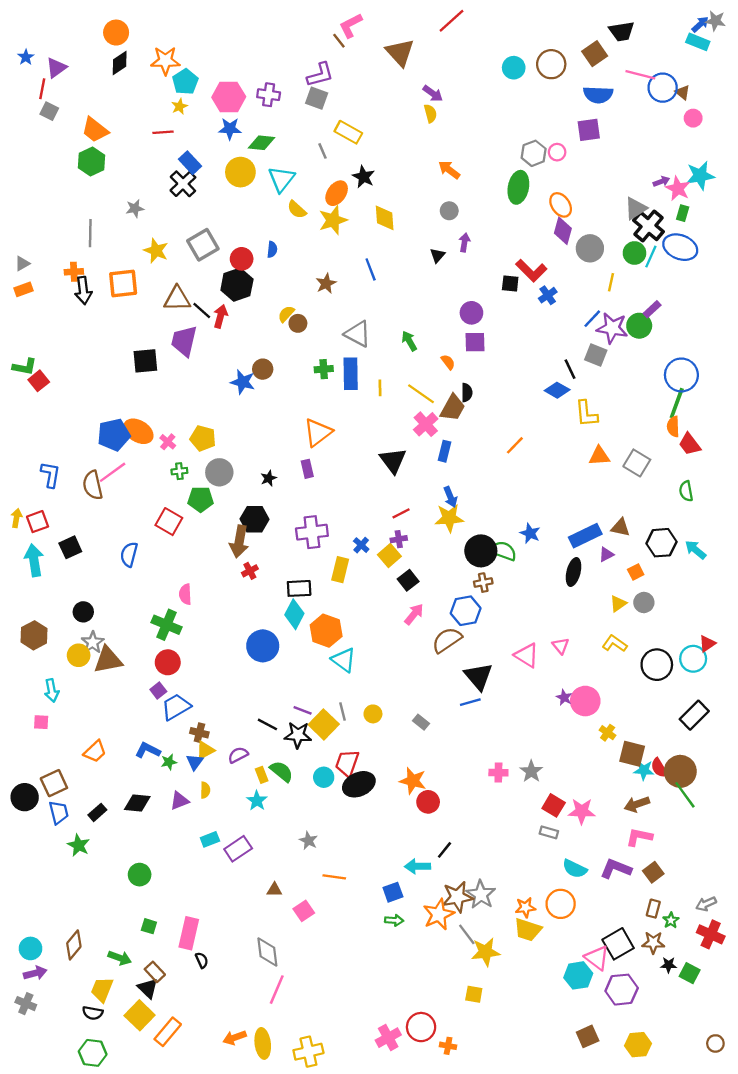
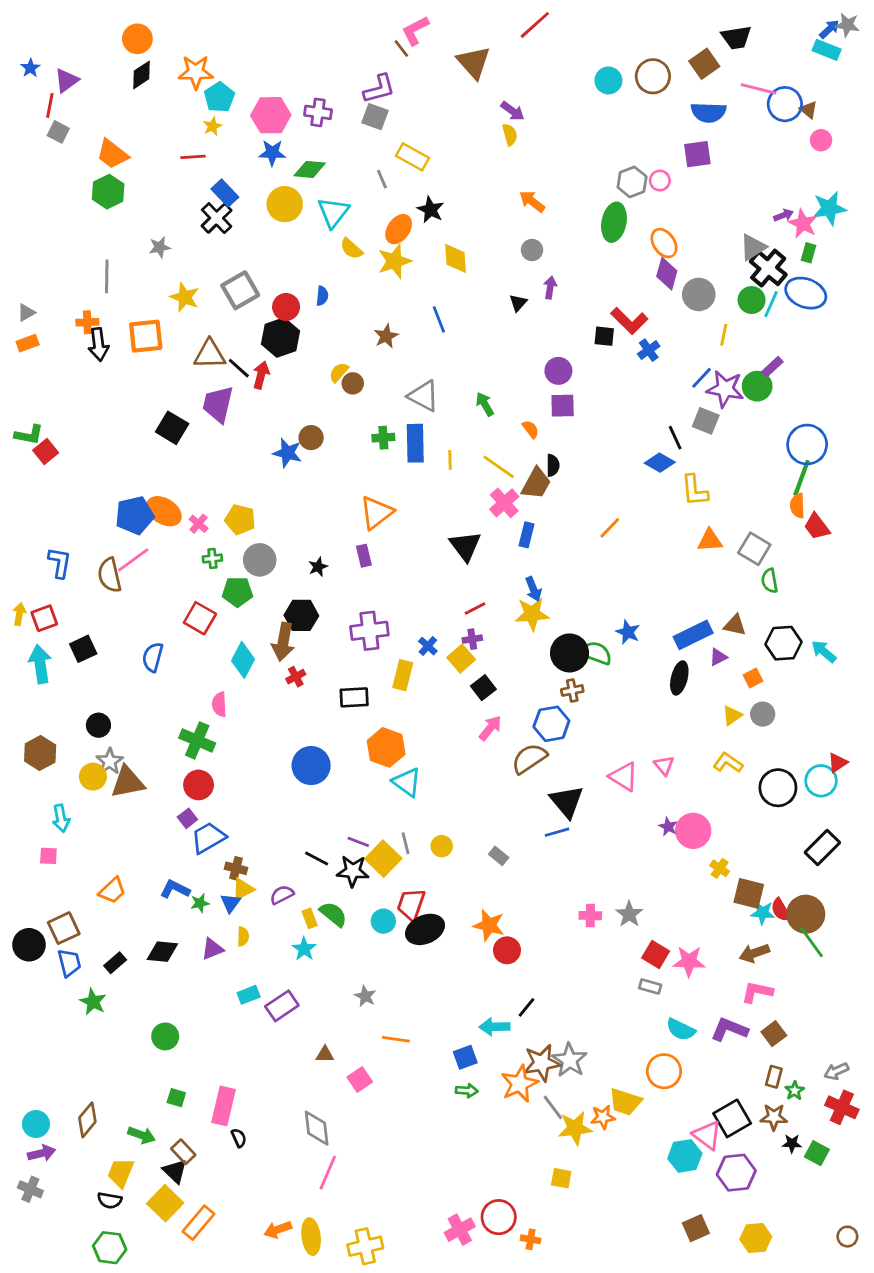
black square: (145, 361) -> (172, 428), turned 36
green semicircle: (686, 491) -> (770, 581), moved
cyan diamond: (294, 614) -> (243, 660), moved
orange star: (525, 907) -> (603, 1117), moved

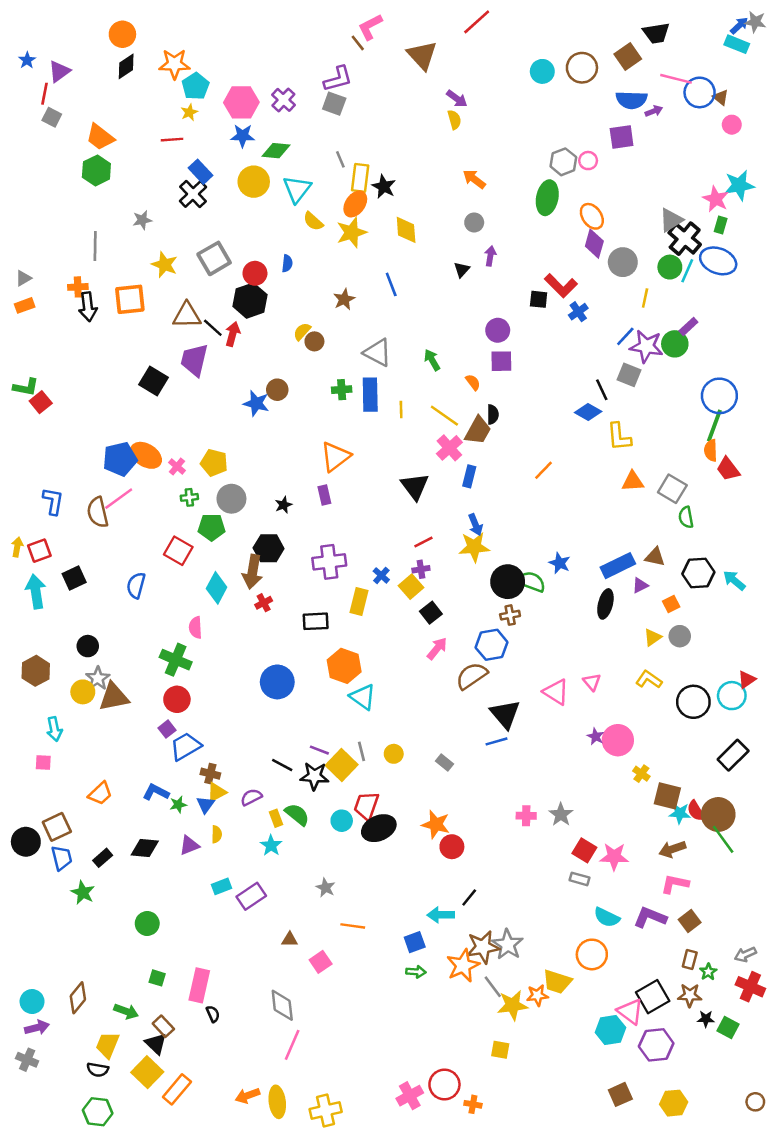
purple cross: (318, 112) -> (283, 100), turned 35
yellow rectangle: (413, 157) -> (360, 178), moved, turned 68
purple arrow: (783, 215) -> (654, 111), moved

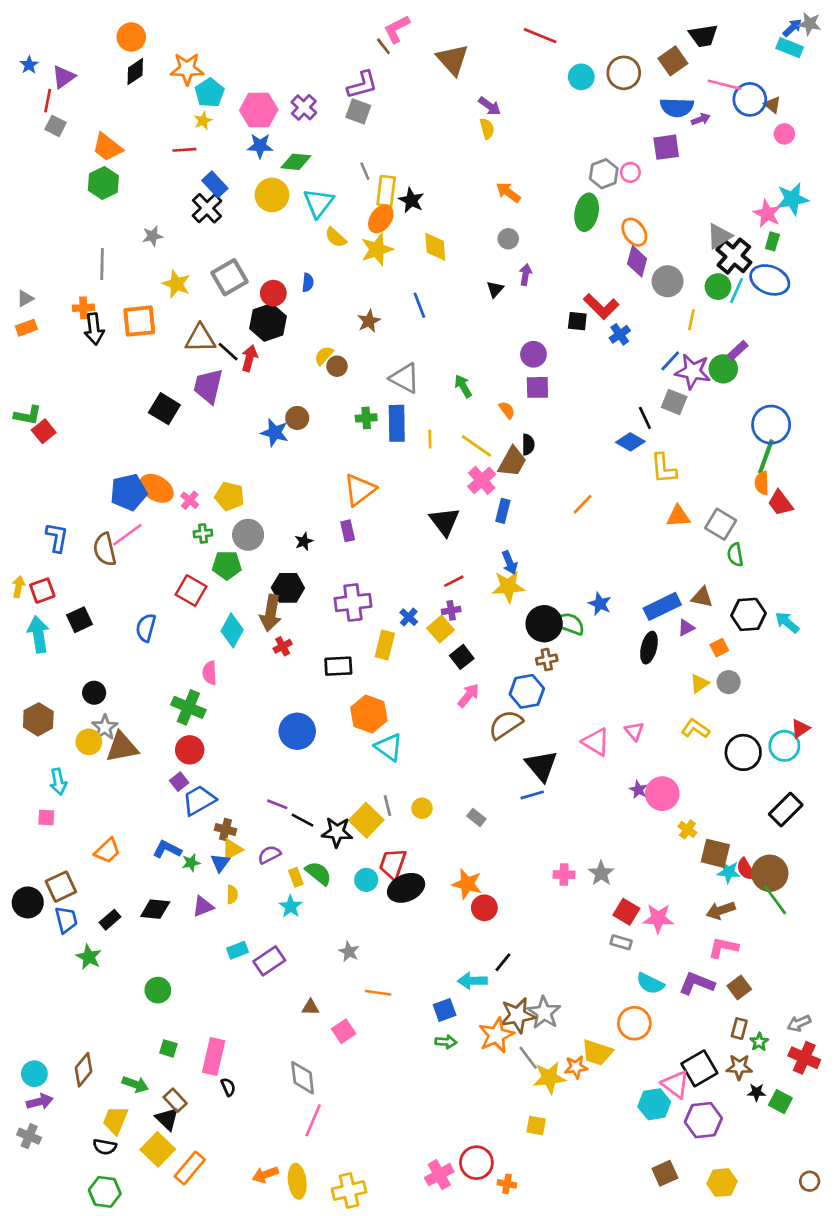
red line: (477, 22) -> (540, 36), moved, turned 64
purple line: (319, 750) -> (277, 804), moved

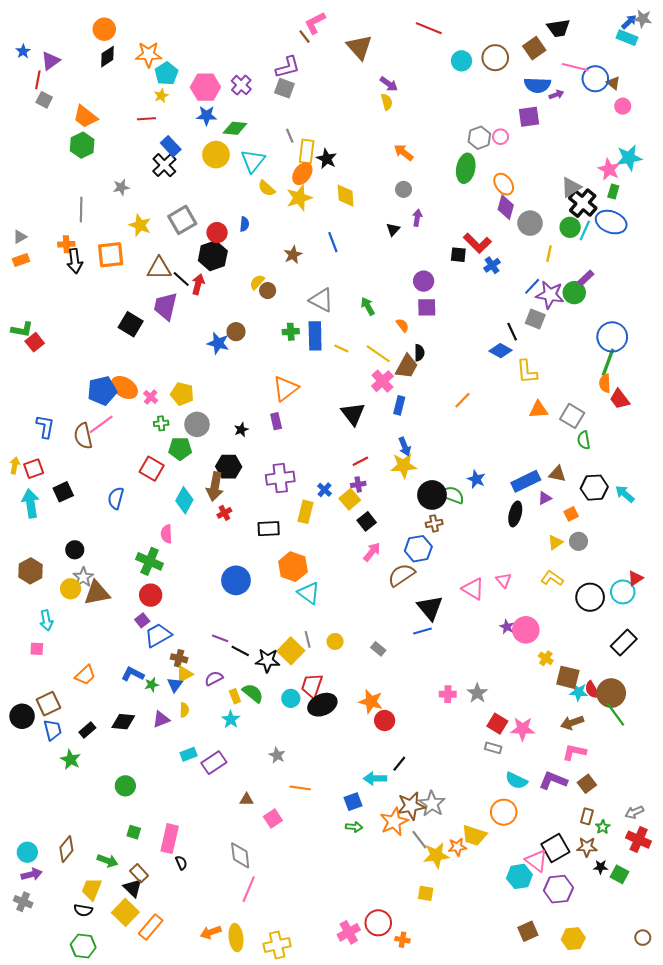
yellow line: (430, 439) -> (341, 348), turned -64

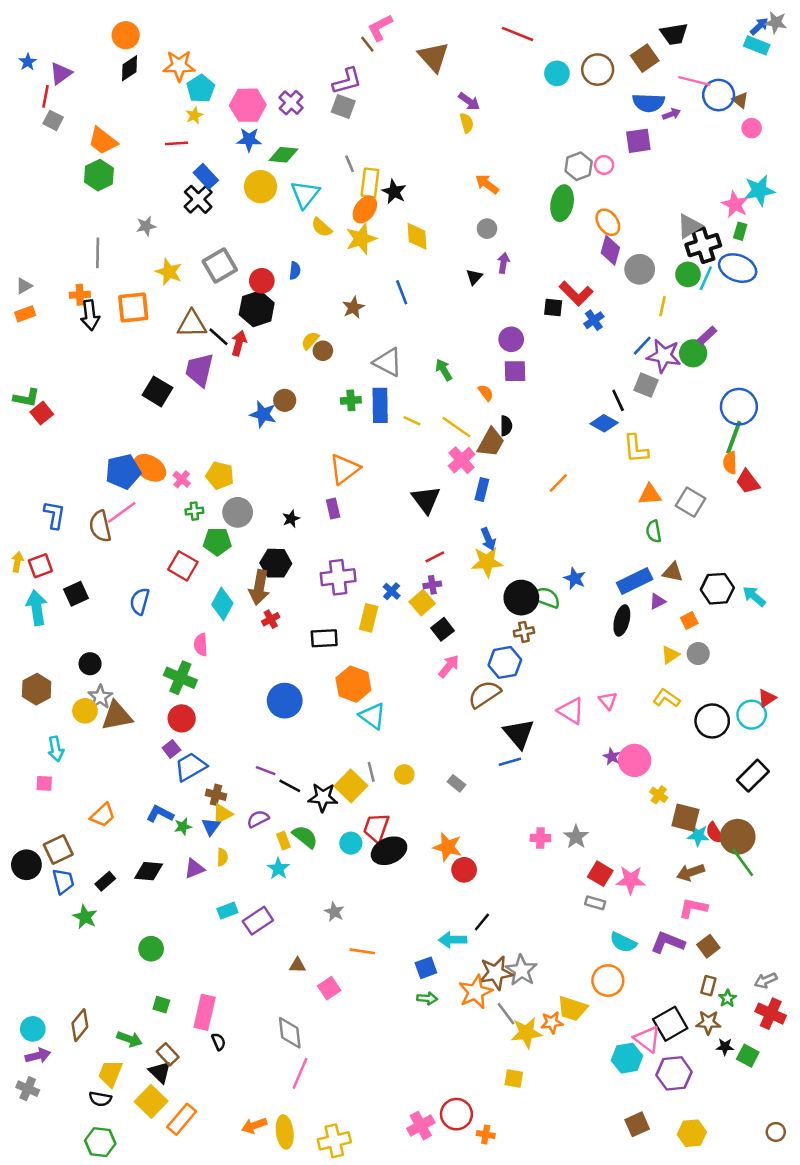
black cross: (583, 203) -> (703, 245), turned 32
green semicircle: (584, 440) -> (654, 531), moved

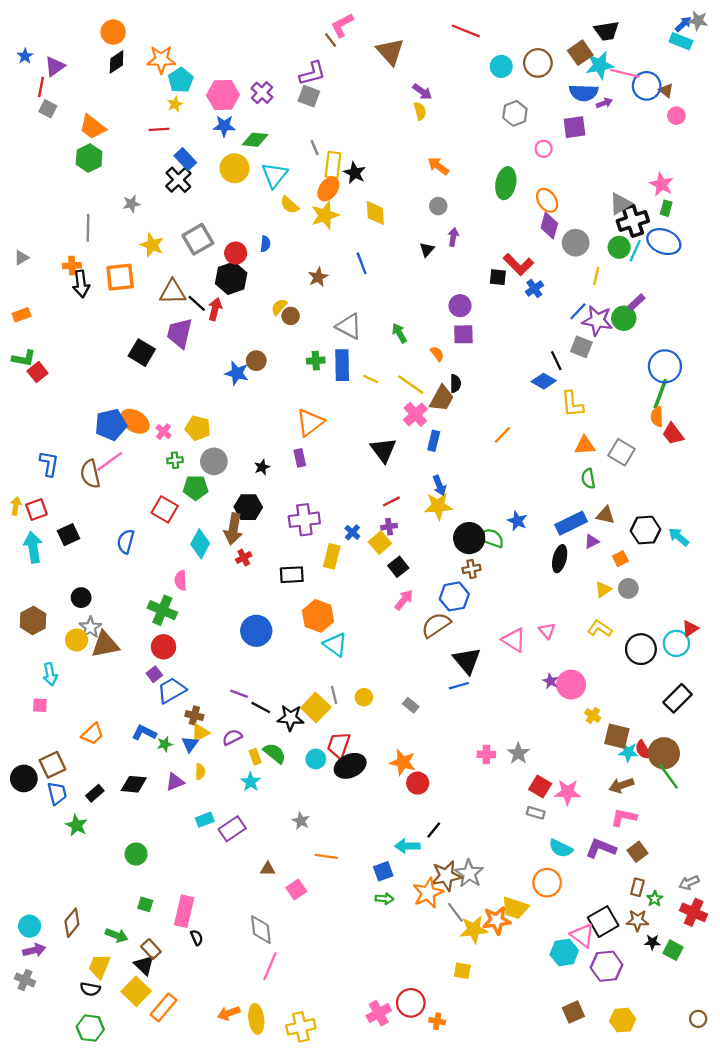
gray hexagon: (579, 166) -> (515, 113), moved
cyan star: (759, 190) -> (600, 65), moved
orange rectangle: (25, 314) -> (22, 315), moved
orange star: (552, 1023) -> (497, 920), size x1.4

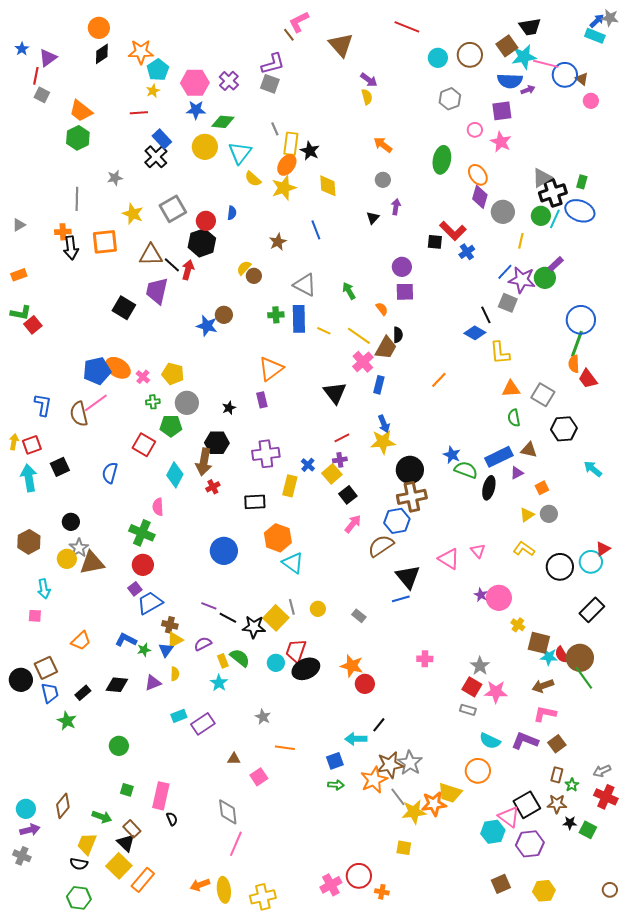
pink star: (662, 184) -> (501, 142), moved
black hexagon: (645, 530) -> (564, 429), moved
green semicircle: (491, 538) -> (466, 470), moved
brown cross: (471, 569) -> (412, 497), size x1.8
gray star: (518, 753) -> (480, 666), moved

